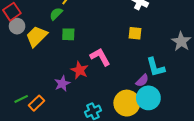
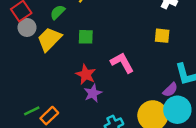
green semicircle: (56, 14) -> (58, 12), moved
red star: (80, 70) -> (86, 74), moved
purple star: (62, 84) -> (93, 93), moved

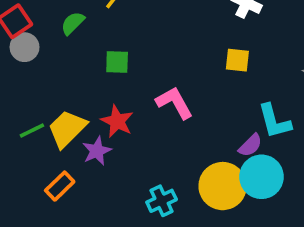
yellow trapezoid: (49, 39) -> (67, 129), moved
purple star: (93, 93) -> (97, 151), moved
green line: (32, 111) -> (32, 130), moved

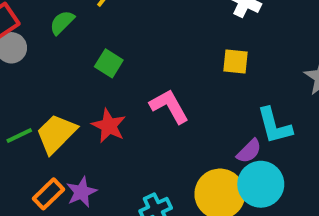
green square: (117, 62) -> (109, 63), turned 30
purple star: (97, 151) -> (82, 192), moved

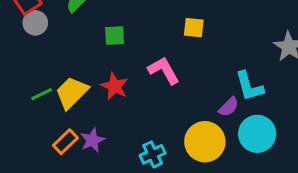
yellow square: (235, 61) -> (194, 28), moved
green square: (109, 63) -> (115, 36), turned -35
cyan circle: (261, 184) -> (257, 134), moved

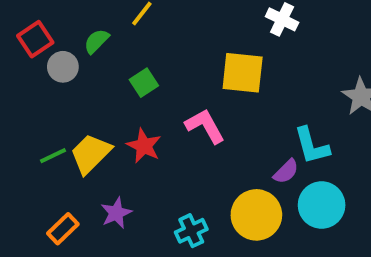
gray circle: (35, 23) -> (63, 67), moved
yellow square: (194, 28) -> (243, 73), size x1.6
green square: (115, 36) -> (144, 83), turned -30
orange rectangle: (65, 142) -> (63, 229), moved

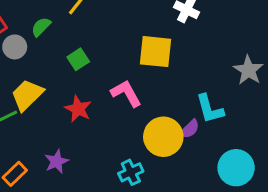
yellow trapezoid: (91, 154) -> (27, 95), moved
cyan circle: (322, 205) -> (236, 168), moved
yellow circle: (256, 215) -> (163, 137), moved
cyan cross: (191, 231) -> (131, 172), moved

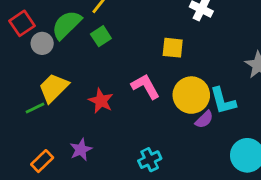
green semicircle: (41, 27) -> (66, 25), size x1.6
yellow square: (156, 52) -> (173, 48), size x0.7
green square: (78, 59) -> (101, 36), moved
yellow circle: (163, 137) -> (191, 95), moved

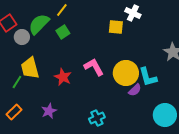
yellow square: (173, 48) -> (116, 27), moved
yellow trapezoid: (54, 88) -> (30, 68), turned -60
green line: (35, 108) -> (17, 82), turned -32
orange rectangle: (42, 161) -> (14, 112), moved

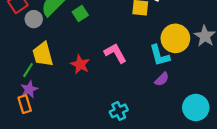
yellow circle: (126, 73) -> (175, 38), moved
cyan L-shape: (148, 77) -> (160, 55), moved
purple star: (49, 111) -> (29, 89), moved
orange rectangle: (14, 112) -> (25, 104), turned -63

